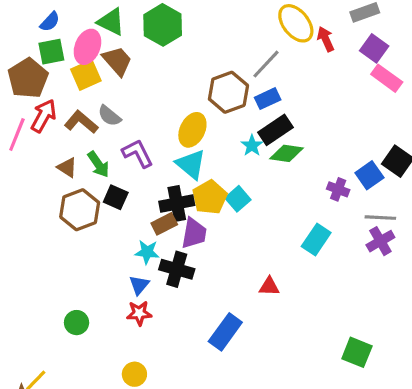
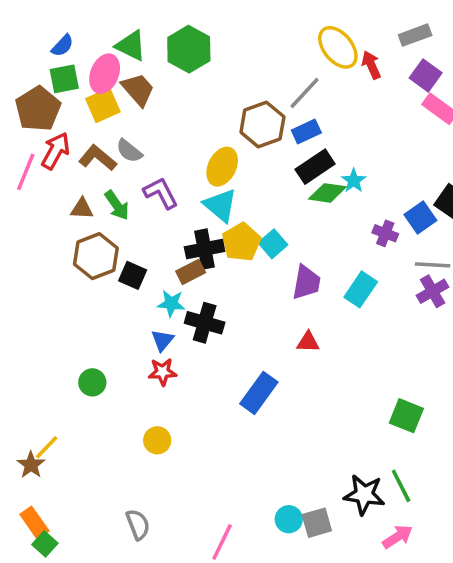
cyan star: (252, 146) -> (354, 181), moved
brown triangle: (67, 167) -> (82, 209), turned -30
black square: (116, 197) -> (133, 275), moved
purple trapezoid: (194, 233) -> (306, 282), moved

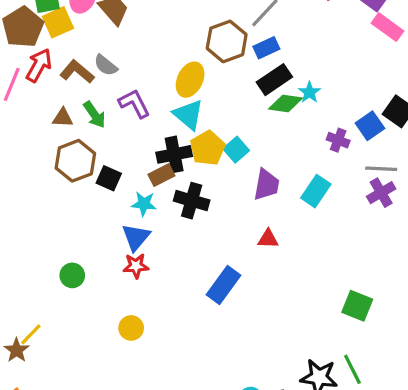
yellow square: (103, 105) -> (58, 22), moved
black cross: (205, 323) -> (192, 201), moved
blue triangle: (162, 340) -> (136, 237), size x1.4

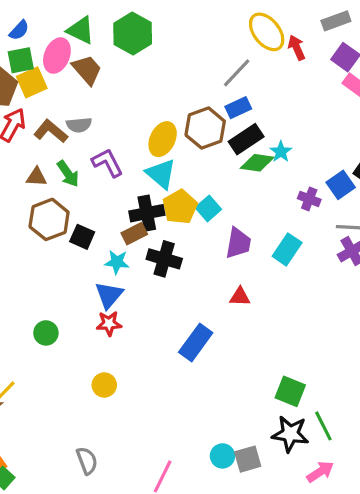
brown hexagon: (227, 41) -> (205, 128), moved
gray semicircle: (106, 65) -> (79, 125), turned -45
green square: (357, 306) -> (290, 391), moved

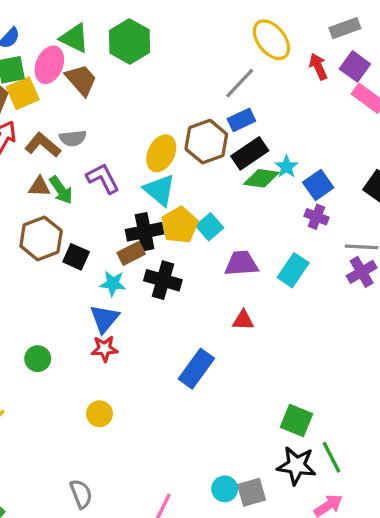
red arrow: (297, 48) -> (318, 66), moved
brown triangle: (36, 177) -> (39, 187), moved
blue square: (341, 185) -> (318, 185), moved
purple trapezoid: (238, 243) -> (241, 263), turned -104

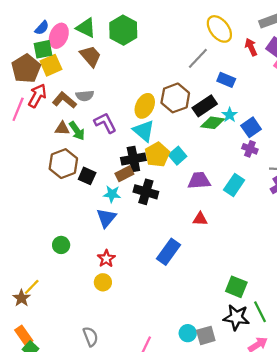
pink ellipse: (49, 65) -> (59, 36), moved
blue rectangle: (241, 120) -> (226, 80), moved, turned 48
red star: (104, 349) -> (106, 259), moved, turned -30

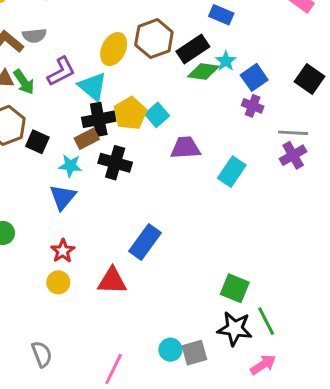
purple L-shape: (105, 123) -> (61, 71), turned 90
cyan triangle: (144, 131) -> (93, 86), moved
cyan rectangle: (234, 185) -> (232, 172), moved
red triangle: (200, 219) -> (112, 281), moved, size x1.5

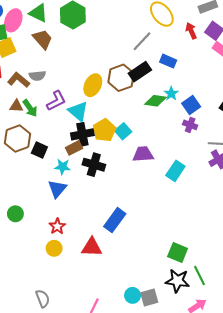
black rectangle: (193, 49) -> (140, 72), moved

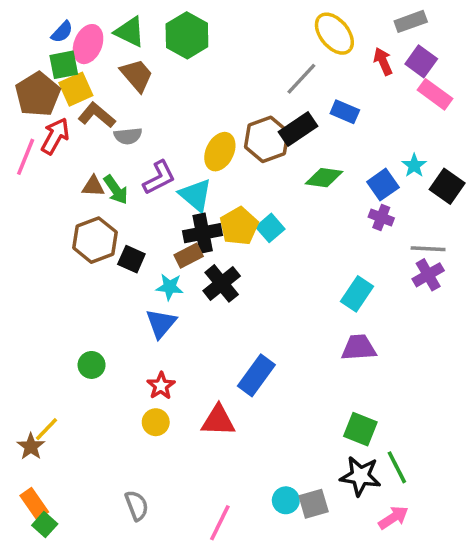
brown L-shape: (19, 80) -> (97, 115), moved
cyan star: (171, 94) -> (414, 165), moved
purple trapezoid: (143, 154) -> (359, 348), moved
black cross: (94, 165) -> (222, 283), turned 35

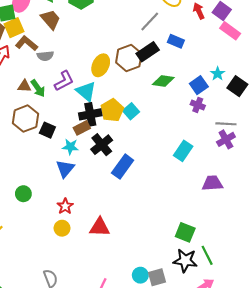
purple trapezoid: (359, 348) -> (212, 183), moved
blue rectangle: (256, 375) -> (123, 167), moved

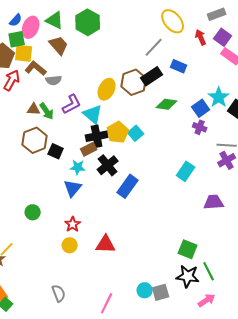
yellow square: (14, 28) -> (24, 53), turned 30
cyan star: (218, 74) -> (219, 97), size x1.5

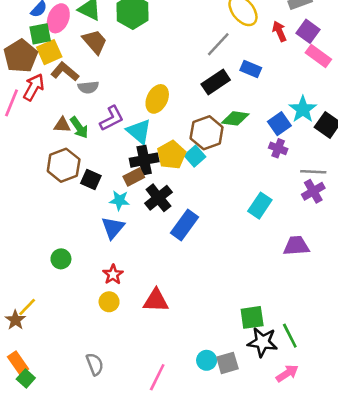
yellow square: (24, 53) -> (49, 52), turned -30
brown hexagon: (134, 82) -> (207, 133), moved
green square: (188, 249) -> (252, 317), moved, turned -30

